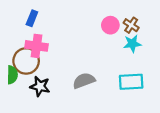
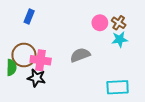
pink cross: (36, 46) -> (41, 60), moved
gray semicircle: (84, 81) -> (80, 55), moved
cyan rectangle: (131, 82) -> (118, 87), moved

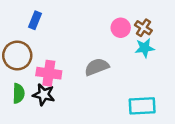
brown circle: (24, 55) -> (17, 56), moved
green semicircle: (11, 67) -> (19, 93), moved

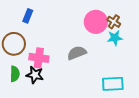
pink circle: (121, 28) -> (96, 22), size x1.5

